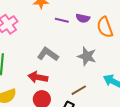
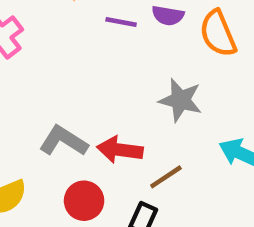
gray L-shape: (48, 54) -> (63, 141), moved
red arrow: (38, 77) -> (120, 150), moved

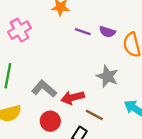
red arrow: (120, 150) -> (73, 98), turned -30
brown line: (166, 177) -> (94, 115), turned 54

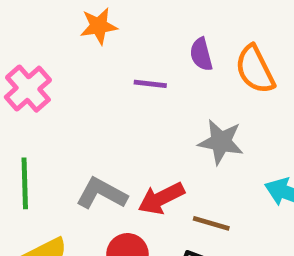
purple line: (83, 32) -> (150, 84), moved
purple semicircle: (107, 32) -> (201, 54), turned 70

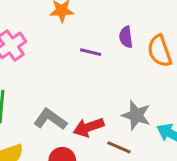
gray star: (221, 142) -> (136, 115), moved

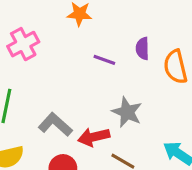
gray star: (136, 115) -> (127, 112), moved

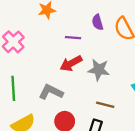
red arrow: (94, 137) -> (71, 63), moved

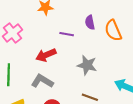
red arrow: (71, 63) -> (46, 55), moved

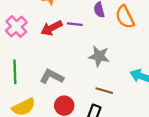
red arrow: (46, 55) -> (52, 28), moved

